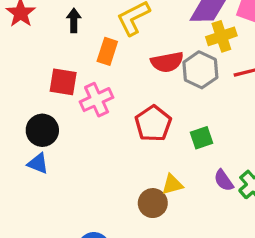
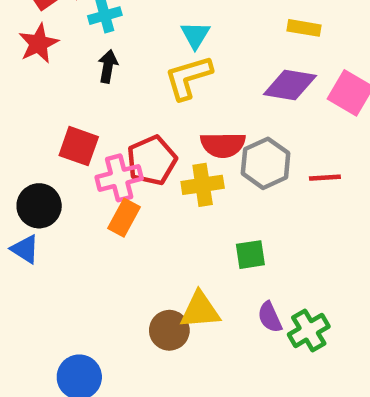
yellow cross: (221, 36) -> (203, 185), moved
orange rectangle: (107, 51) -> (124, 218), moved
red pentagon: (153, 124) -> (152, 160), moved
yellow triangle: (172, 185) -> (200, 310), size x1.4

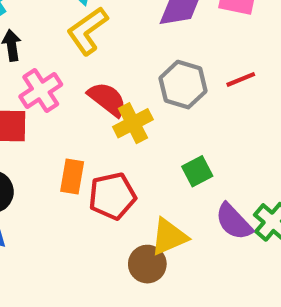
red semicircle: (223, 145) -> (107, 99), moved, turned -123
red pentagon: (152, 160) -> (112, 196), moved, turned 30
pink cross: (119, 178) -> (41, 91), moved
purple semicircle: (270, 317) -> (234, 222), size x1.4

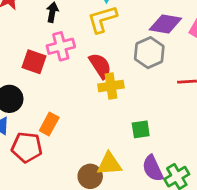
gray hexagon: (183, 85) -> (149, 53), moved
orange rectangle: (72, 177) -> (49, 124), moved
red pentagon: (112, 196) -> (27, 147), moved

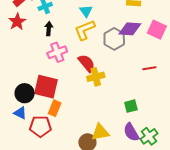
gray hexagon: (149, 53) -> (114, 39), moved
red square: (34, 62) -> (46, 87), moved, size x1.4
green square: (141, 129) -> (131, 106), moved

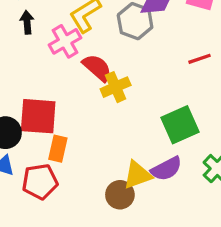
pink cross: (57, 52) -> (65, 41), moved
green square: (131, 106) -> (180, 125), size x1.6
purple semicircle: (131, 132) -> (166, 169), moved, turned -78

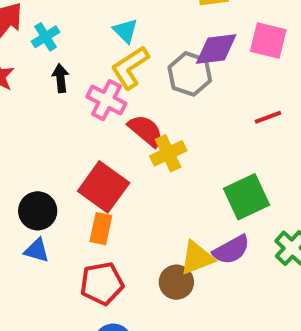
pink cross: (65, 41) -> (106, 100), turned -32
red square: (38, 116) -> (104, 187), moved, turned 33
red pentagon: (40, 182) -> (102, 284), moved

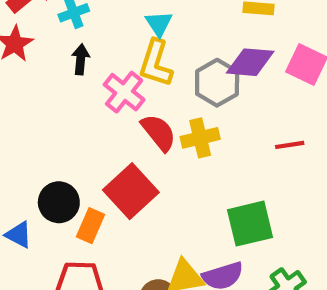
yellow L-shape: (130, 68) -> (156, 63), turned -51
yellow cross: (168, 153) -> (200, 138), moved
red square: (104, 187) -> (131, 191), moved
black circle: (38, 211) -> (59, 202), moved

